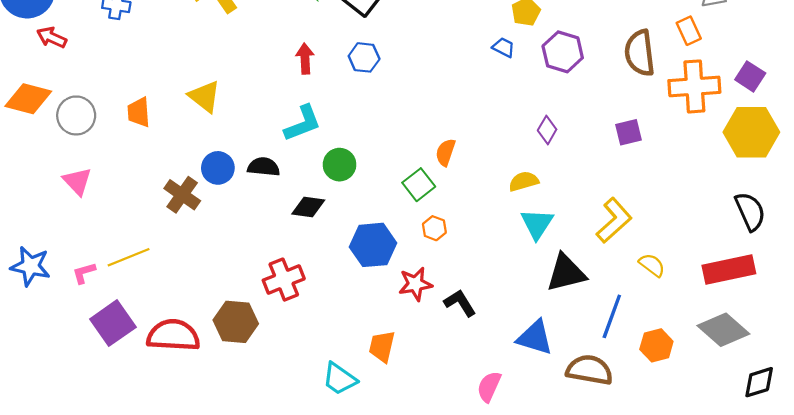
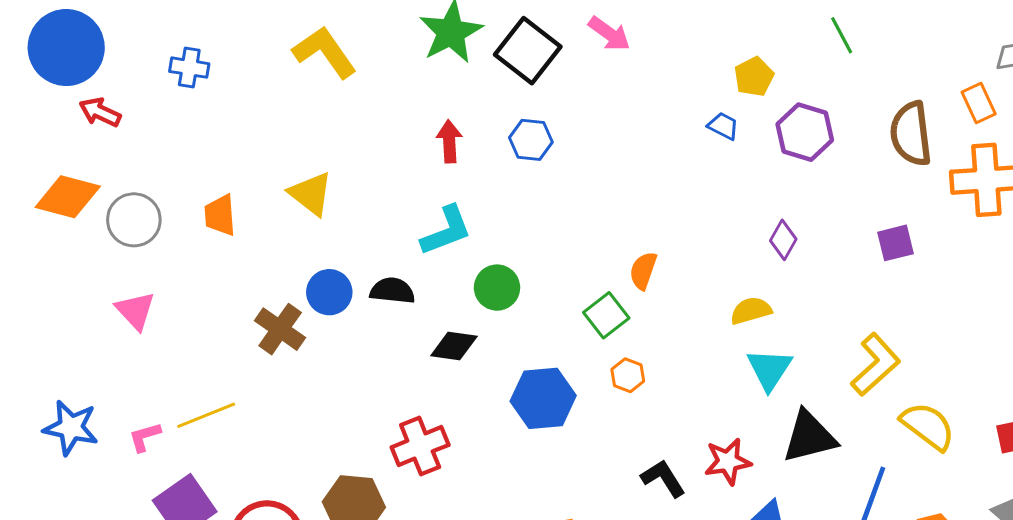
yellow semicircle: (652, 265) -> (928, 426), size x1.5
red star: (415, 284) -> (728, 461), moved

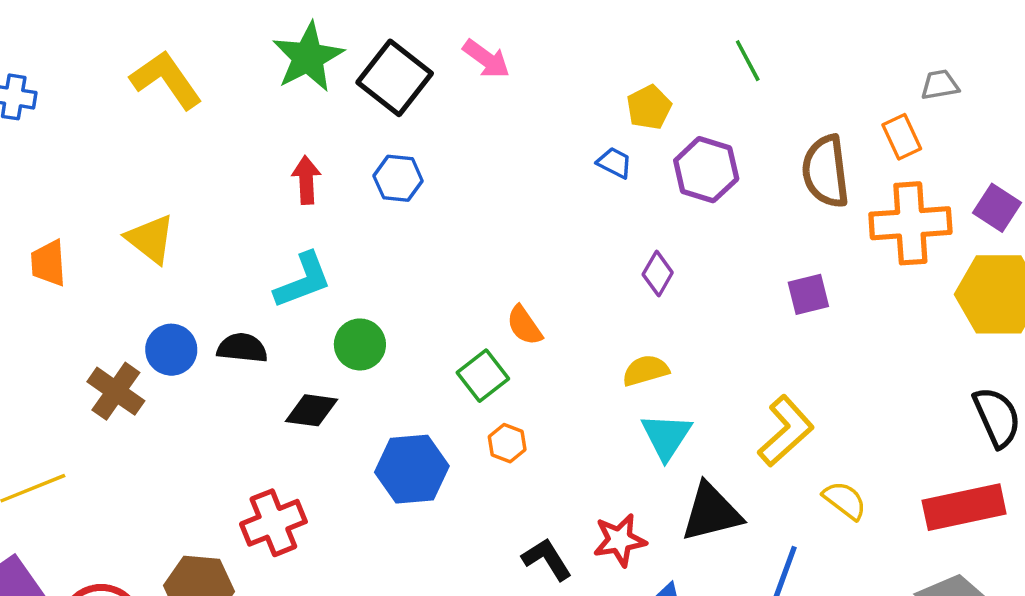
purple diamond: (783, 240) -> (658, 274), moved
orange semicircle: (643, 271) -> (524, 325), turned -54
yellow semicircle: (928, 426) -> (845, 500), size x0.7

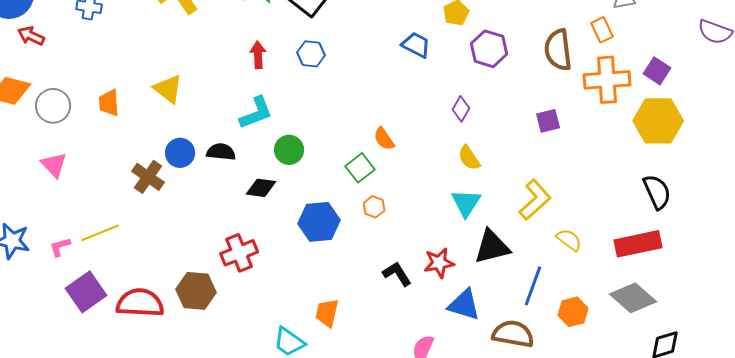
blue trapezoid: (614, 163) -> (416, 45), moved, size x1.4
yellow semicircle: (646, 370) -> (469, 158), moved, turned -108

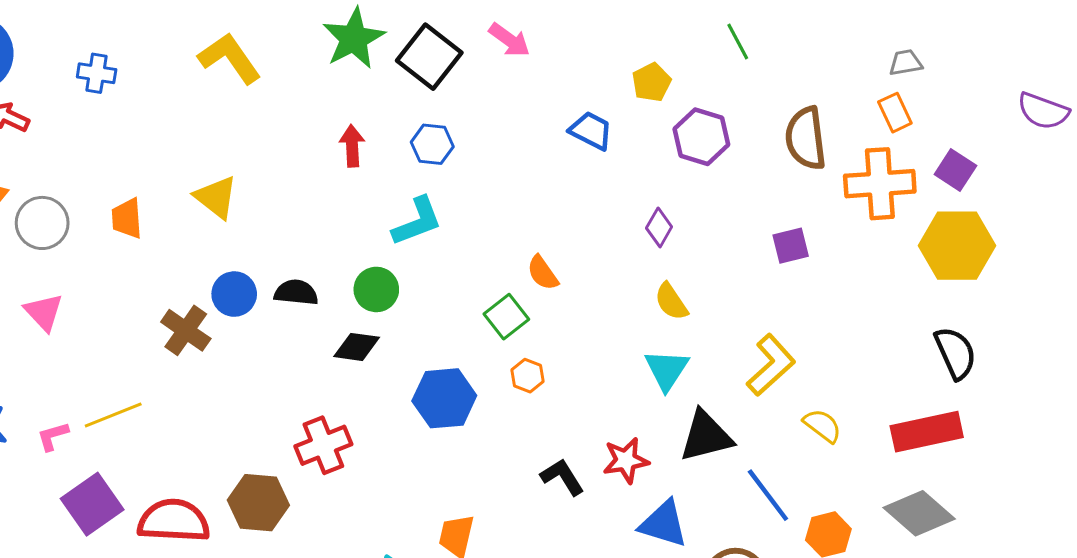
orange rectangle: (602, 30) -> (895, 113), moved
cyan L-shape: (256, 113) -> (417, 221), moved
green circle: (289, 150) -> (376, 289), moved
blue line: (533, 286) -> (768, 495), turned -57

